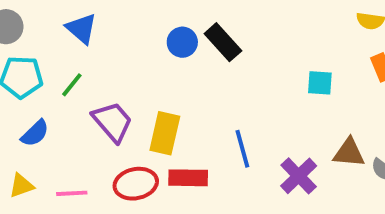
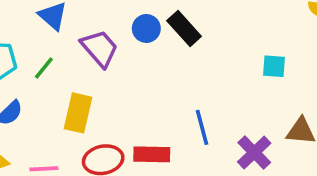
purple trapezoid: (113, 122) -> (100, 48), moved
yellow rectangle: (165, 133) -> (78, 113), moved

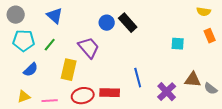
purple trapezoid: (100, 48) -> (89, 48), moved

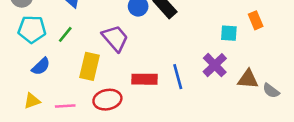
orange rectangle: (210, 36) -> (256, 20), moved
purple cross: (167, 92) -> (215, 65), moved
red rectangle: (110, 93) -> (144, 79), moved

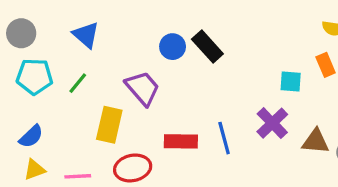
blue semicircle: (41, 66) -> (31, 136), moved

